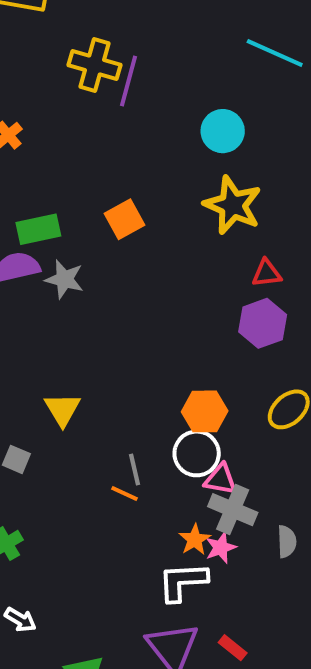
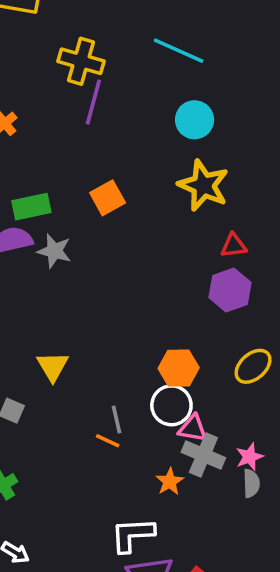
cyan line: (275, 53) -> (179, 51), moved
purple line: (129, 81) -> (93, 102), moved
pink star: (221, 548) -> (249, 457), moved
white L-shape: (183, 582) -> (132, 535), moved

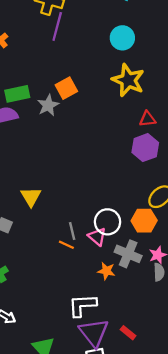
gray star: (54, 251) -> (48, 105), moved, turned 30
orange hexagon: (179, 368) -> (144, 221), moved
pink triangle: (193, 428) -> (97, 237), moved, turned 30
orange star: (170, 482) -> (106, 271), turned -30

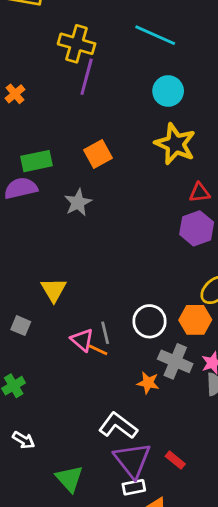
gray star: (48, 105) -> (78, 203), moved
pink triangle: (97, 237) -> (82, 340), moved
white L-shape: (82, 305) -> (118, 426), turned 40

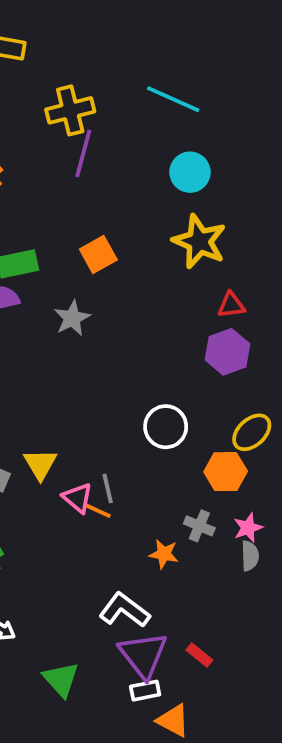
yellow cross: (77, 44) -> (70, 110), turned -30
yellow triangle: (54, 290) -> (40, 464), moved
white circle: (149, 321) -> (166, 427), moved
gray cross: (175, 361) -> (199, 526), size x0.7

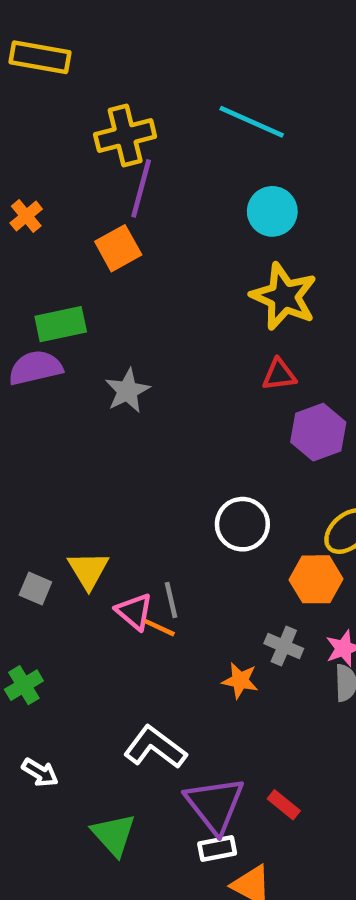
orange square: (98, 255) -> (118, 248), moved
red triangle: (231, 305) -> (279, 375), moved
white L-shape: (124, 610) -> (155, 747), moved

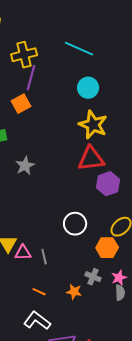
red triangle: (279, 375) -> (91, 159), size x1.8
pink triangle: (134, 612) -> (23, 253), moved, turned -42
orange line: (160, 628) -> (39, 292), moved

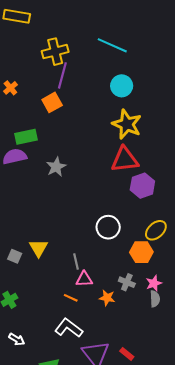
pink triangle: (23, 253) -> (84, 279), moved

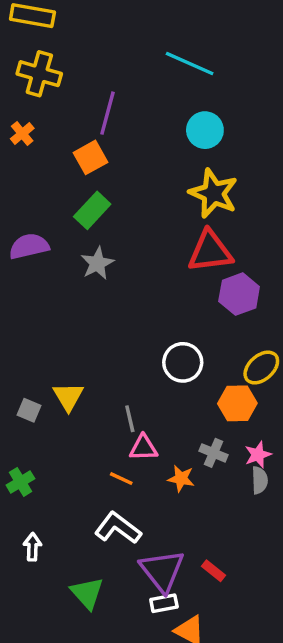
yellow cross: (55, 52) -> (39, 74), moved, turned 30
green rectangle: (26, 137) -> (92, 210), moved, turned -35
white arrow: (17, 339) -> (32, 547), turned -119

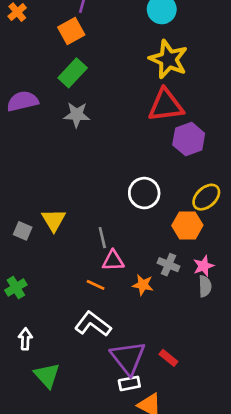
gray star: (97, 263) -> (77, 115), turned 30
green triangle: (87, 593) -> (47, 375), moved

